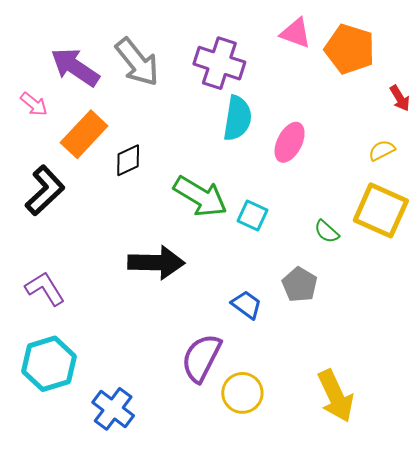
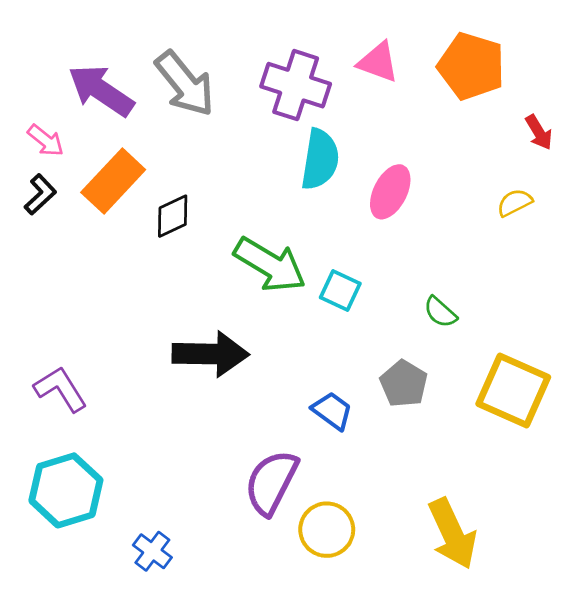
pink triangle: (296, 33) -> (378, 62), moved
black L-shape: (45, 190) -> (40, 195), moved, size x0.6
yellow square: (381, 210) -> (513, 390), moved
blue cross: (113, 409) -> (152, 551), size x0.7

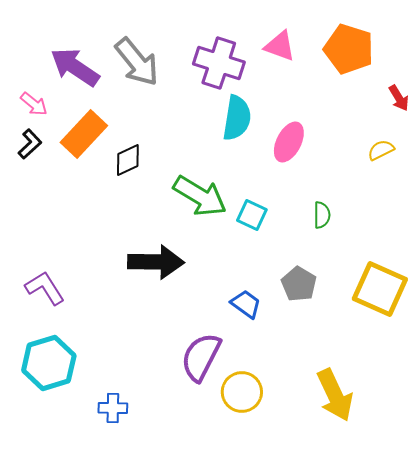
green semicircle: (440, 312) -> (322, 215), moved, turned -132
blue cross: (152, 551) -> (113, 408), turned -36

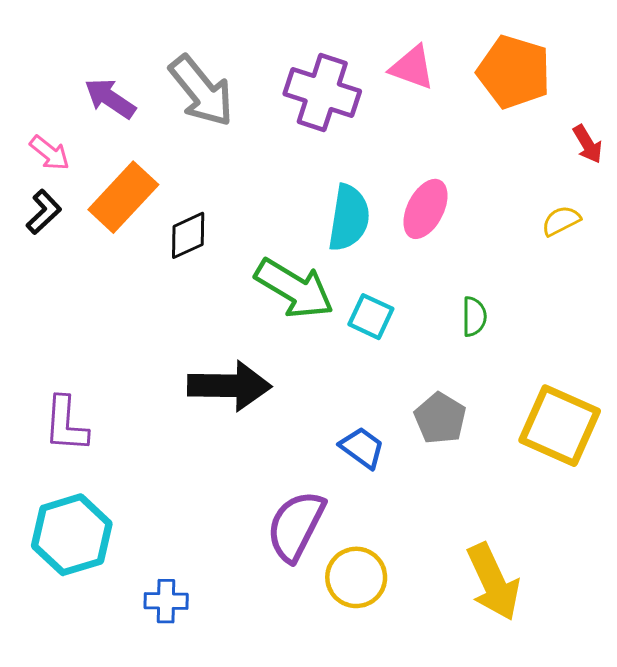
purple arrow: (75, 67) -> (110, 98), size x0.7
cyan semicircle: (237, 118) -> (349, 218), moved
purple L-shape: (45, 288) -> (66, 424), turned -144

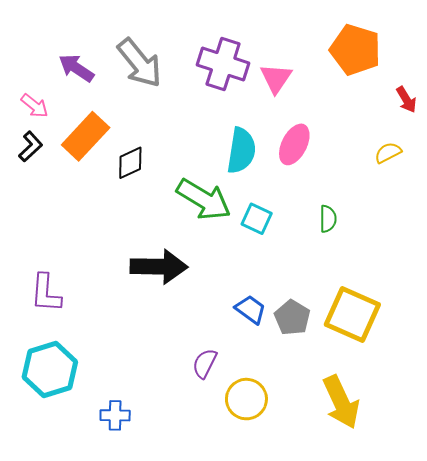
pink triangle: (412, 67) -> (276, 78), moved, turned 44
gray pentagon: (440, 418) -> (292, 318), moved
yellow square: (560, 426) -> (352, 315), moved
purple semicircle: (296, 526) -> (205, 363), size x0.6

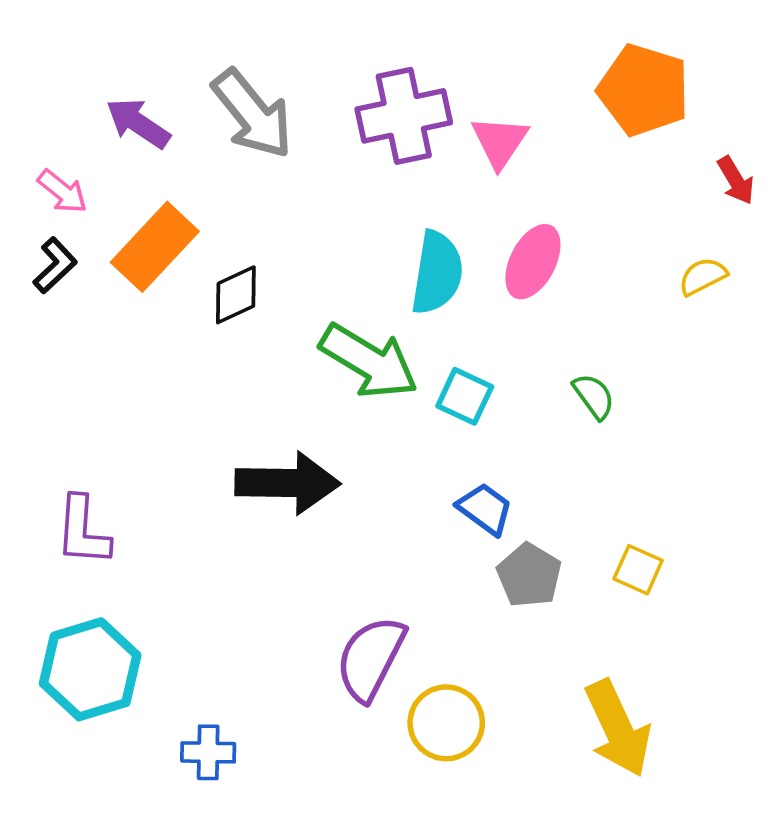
purple cross: (223, 64) -> (404, 116), turned -30
green semicircle: (328, 219) -> (594, 396), turned -36
blue trapezoid: (251, 309) -> (485, 509), moved
yellow square: (352, 315) -> (638, 570), size x0.5
purple semicircle: (205, 363) -> (371, 658), size x1.6

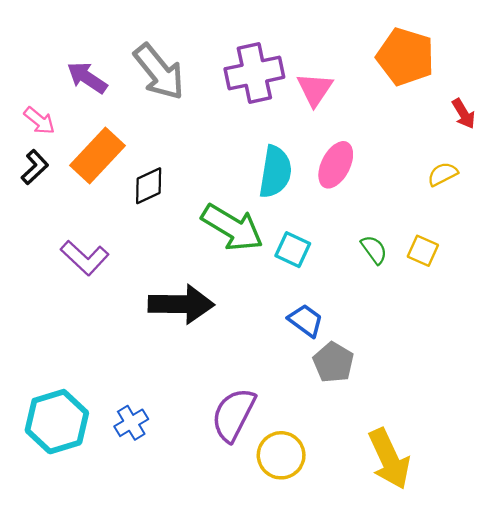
purple L-shape: (83, 531) -> (85, 258), moved, turned -51
yellow square: (638, 570) -> (423, 251), moved
blue cross: (208, 752) -> (131, 423), moved, turned -32

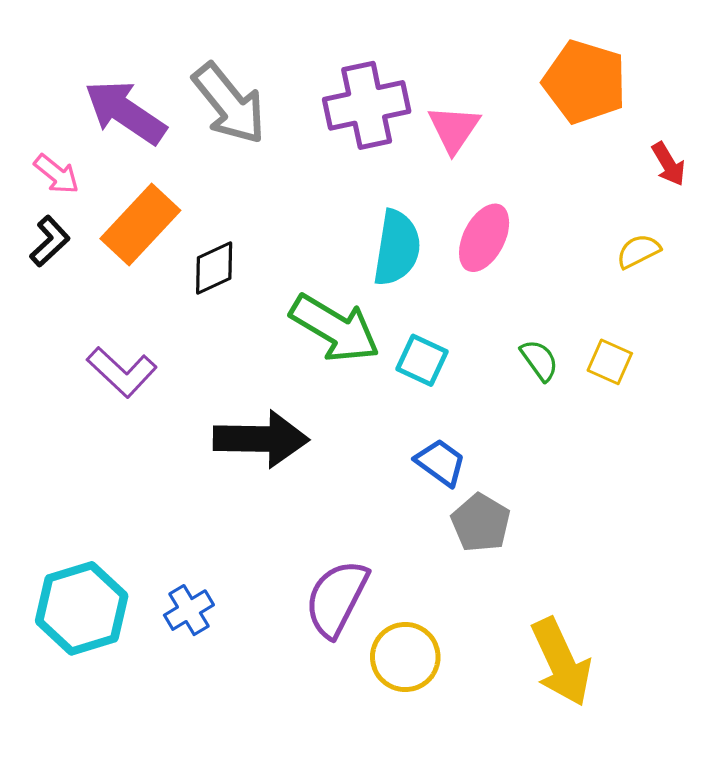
purple arrow: (87, 78) -> (125, 112), size x1.4

